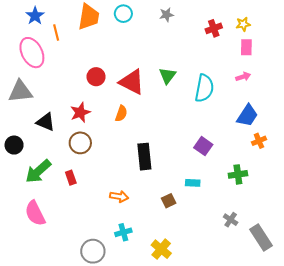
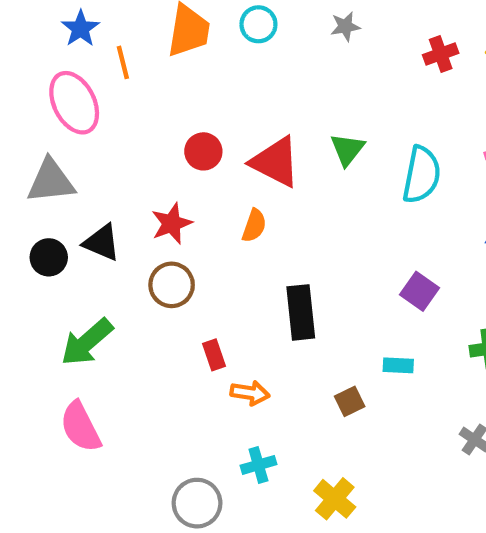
black circle: (14, 145) -> (49, 257), moved
red rectangle: (71, 178) -> (214, 355), moved

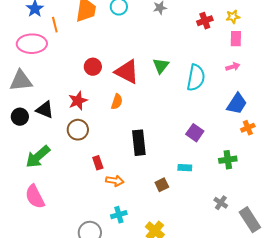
pink ellipse: (74, 103) -> (32, 44), turned -64

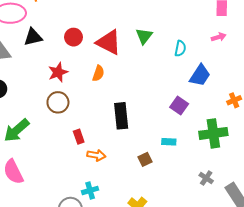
cyan semicircle: (196, 78) -> (180, 48), size x0.6
blue trapezoid: (237, 104) -> (200, 75), moved
black triangle: (45, 110) -> (33, 37), moved, turned -36
green cross: (228, 160) -> (213, 133), size x1.5
cyan cross: (119, 215) -> (90, 190), moved

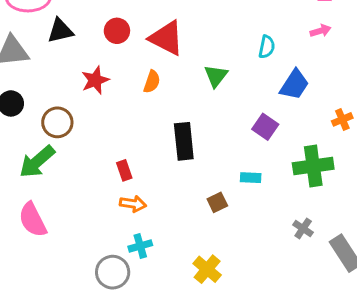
green triangle: (144, 36) -> (216, 76), moved
brown circle: (58, 102) -> (57, 122), moved
orange arrow: (96, 155) -> (133, 204), moved

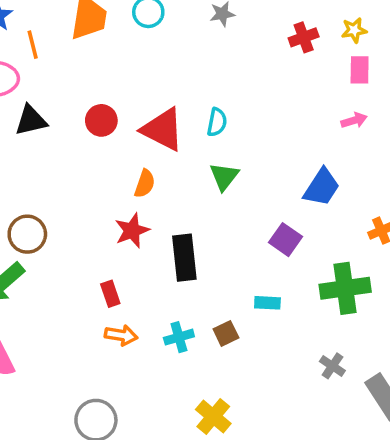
cyan semicircle: (267, 47) -> (217, 122), moved
red star: (95, 80) -> (132, 231), moved
cyan cross: (140, 246) -> (179, 337), moved

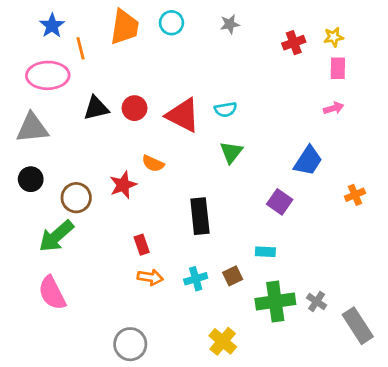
black triangle: (31, 120) -> (96, 108), moved
cyan semicircle: (217, 122) -> (226, 110), turned 70
orange semicircle: (145, 184) -> (153, 164), moved, turned 95
red star: (132, 231) -> (123, 185), moved
green cross: (345, 288) -> (275, 301), moved

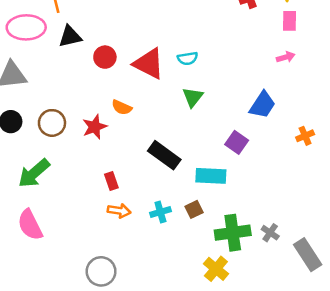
black triangle: (96, 108) -> (70, 36), moved
brown circle: (76, 198) -> (52, 123), moved
black rectangle: (200, 216) -> (164, 155), turned -48
cyan rectangle: (265, 252) -> (211, 176), moved, size x1.6
yellow cross: (223, 341) -> (216, 269), moved

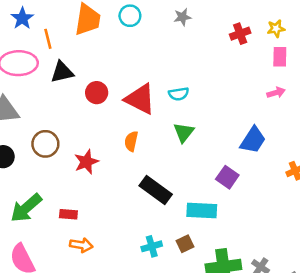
orange semicircle: (122, 107) -> (131, 141), moved, turned 78
brown circle: (52, 123) -> (45, 144), moved
red rectangle: (111, 181) -> (68, 214), moved, turned -66
orange arrow: (119, 211) -> (81, 245), moved

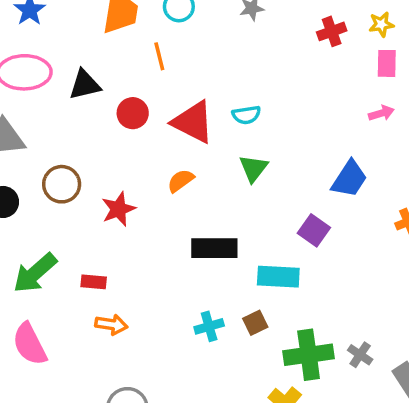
orange line: (48, 39) -> (159, 56), moved
orange semicircle: (131, 141) -> (181, 181), turned 42
black rectangle: (156, 190) -> (214, 248), turned -36

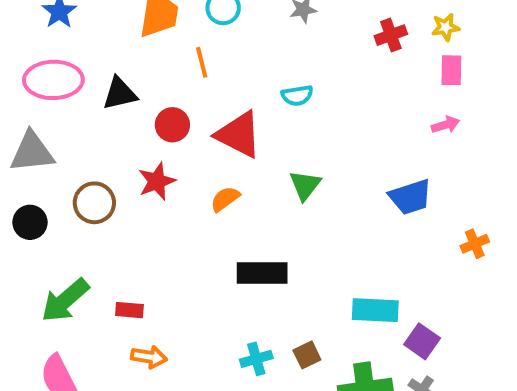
cyan semicircle: (246, 115) -> (297, 96), moved
blue trapezoid: (349, 179) -> (410, 197), turned 39
red star: (118, 209) -> (157, 181), moved
purple square: (314, 230) -> (422, 341), moved
cyan rectangle: (278, 277) -> (375, 310), moved

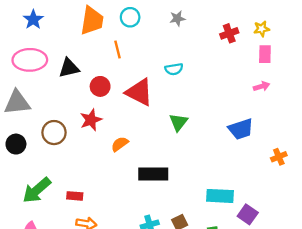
orange semicircle: (225, 199) -> (120, 144), moved

